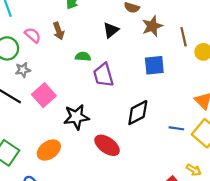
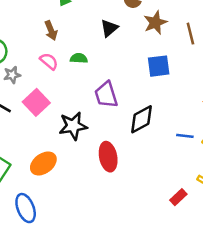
pink semicircle: (33, 35) -> (49, 61), moved
purple trapezoid: (103, 75) -> (106, 95), moved
red ellipse: (107, 145) -> (108, 157), turned 45

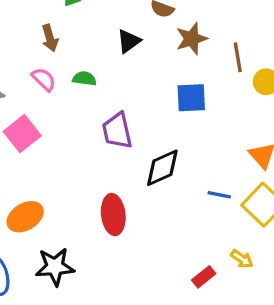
black star: (73, 126) -> (55, 267), moved

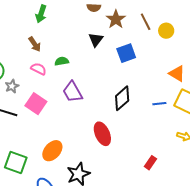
black triangle: (129, 41) -> (96, 40), moved
purple trapezoid: (117, 131) -> (73, 92), moved
red rectangle: (204, 277) -> (150, 163), moved

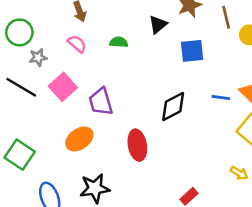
green semicircle: (62, 61) -> (119, 42), moved
purple trapezoid: (73, 92) -> (101, 102), moved
blue line: (159, 104) -> (221, 97), moved
orange ellipse: (52, 151) -> (79, 139), moved

